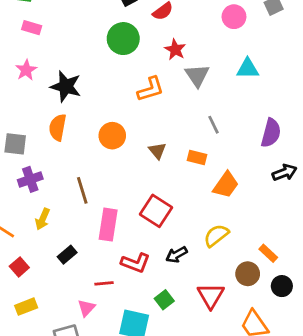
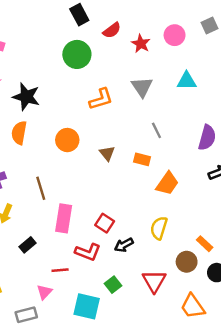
red star: (175, 50) -> (141, 44), moved
red square: (156, 211) -> (105, 223), moved, size x0.7
yellow semicircle: (216, 235) -> (159, 228), turned -35

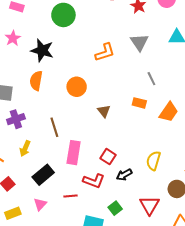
green circle: (77, 54) -> (63, 15), moved
brown triangle: (107, 153) -> (104, 111), moved
orange trapezoid: (167, 183) -> (169, 112), moved
black rectangle: (27, 245) -> (43, 175), size x1.5
pink triangle: (44, 292) -> (40, 204), moved

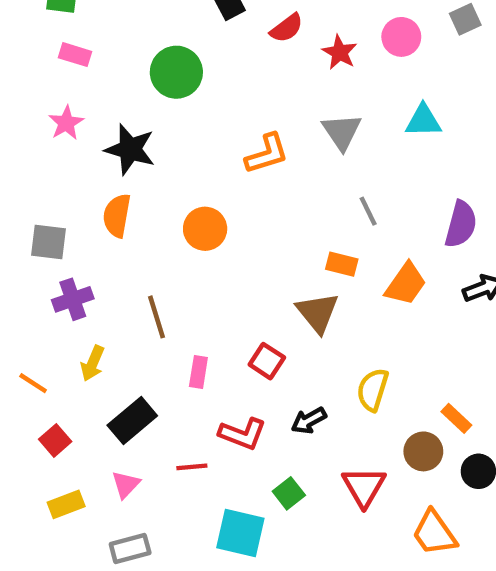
brown triangle: (104, 111) -> (317, 313), moved, size x1.5
pink rectangle: (74, 153) -> (198, 372), size x0.6
red square: (108, 157) -> (267, 361), moved

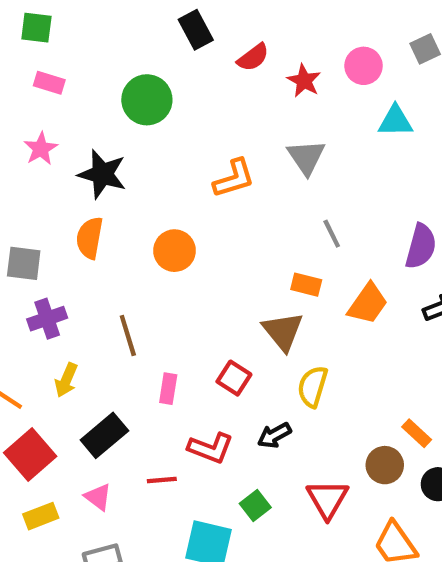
cyan triangle: (423, 121) -> (395, 121), moved
yellow semicircle: (373, 390) -> (313, 387), moved
red square: (55, 440) -> (30, 454), size x1.6
pink triangle: (126, 485) -> (98, 497), turned -36

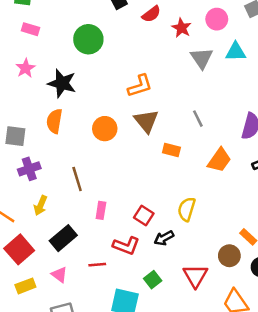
gray triangle: (306, 157) -> (202, 58), moved
orange rectangle: (306, 285) -> (171, 150), moved
brown triangle: (283, 331) -> (146, 121), moved
red square: (234, 378) -> (144, 215), moved

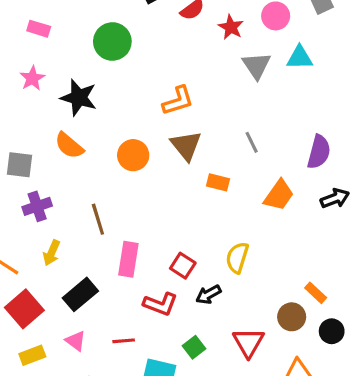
orange semicircle: (54, 121) -> (69, 146), turned -60
pink rectangle: (101, 210) -> (128, 259), size x1.5
red line: (97, 265) -> (124, 341), moved

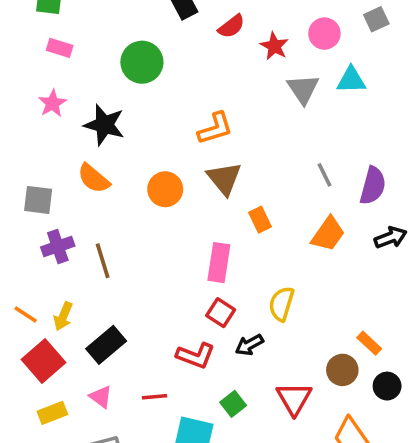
gray line: (252, 142) -> (324, 175), moved
orange rectangle: (218, 182) -> (260, 220), turned 50
brown line: (98, 219) -> (103, 261), moved
yellow arrow: (52, 253) -> (63, 316), moved
pink rectangle: (128, 259) -> (219, 263), moved

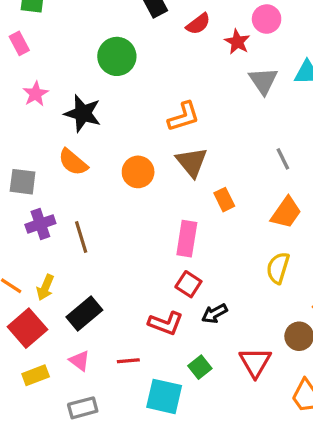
pink circle: (324, 34) -> (267, 19), moved
pink rectangle: (60, 48) -> (19, 43), moved, turned 45
yellow semicircle: (281, 304) -> (278, 268), moved

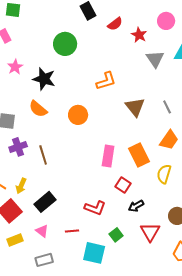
pink circle: (267, 19) -> (166, 21), moved
brown triangle: (192, 162) -> (135, 107), moved
orange rectangle: (224, 200) -> (139, 155), moved, size x1.6
red square: (188, 284) -> (123, 185), moved
black arrow: (214, 313) -> (136, 206), moved

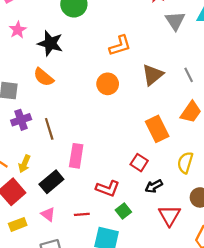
brown triangle: (135, 107) -> (153, 75), turned 30
orange circle: (78, 115) -> (108, 84), moved
pink rectangle: (108, 156) -> (76, 156), moved
yellow semicircle: (164, 174) -> (185, 163), moved
green square: (116, 235) -> (123, 211), moved

